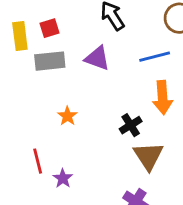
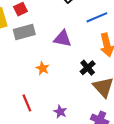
purple triangle: (97, 58) -> (63, 39), moved
purple star: (63, 178) -> (60, 112), moved

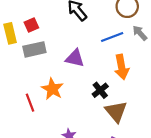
orange star: (43, 68) -> (52, 89), size x1.5
red line: (27, 103) -> (30, 103), moved

